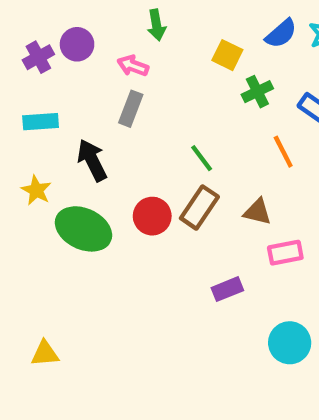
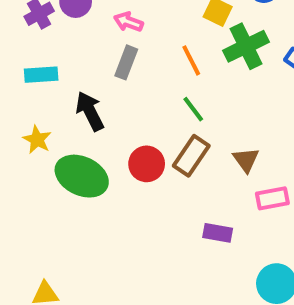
green cross: (257, 92) -> (246, 46), size x1.5
orange line: (283, 152) -> (191, 60), moved
brown triangle: (257, 212) -> (246, 160), turned 40
purple rectangle: (227, 289) -> (218, 233), turned 32

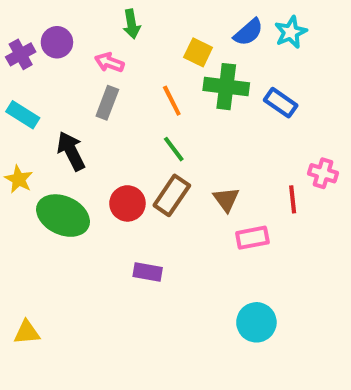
green cross: (246, 46) -> (226, 87), turned 33
cyan rectangle: (41, 75) -> (23, 115), turned 36
purple rectangle: (218, 233) -> (148, 272), moved

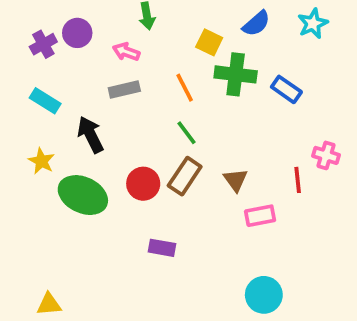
cyan star: (291, 32) -> (313, 24), moved
gray rectangle: (107, 103) -> (124, 89), turned 56

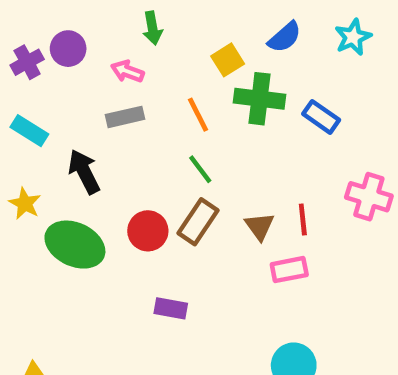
yellow square: (209, 42) -> (228, 60), turned 32
pink cross: (326, 155) -> (369, 197), size x1.4
red line: (298, 180) -> (303, 219), moved

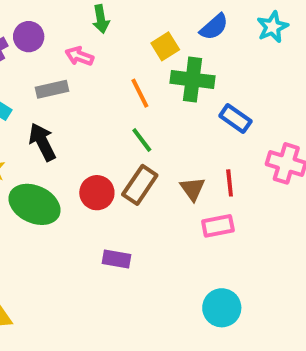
gray rectangle: (125, 117) -> (52, 89), moved
blue rectangle: (321, 117) -> (235, 119), moved

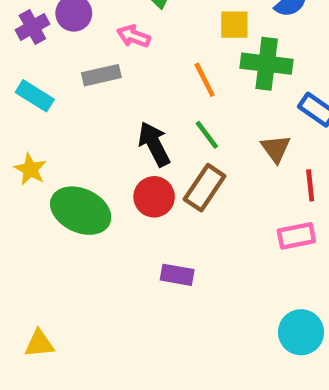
yellow square: (165, 46) -> (234, 25), turned 32
black arrow: (42, 142) -> (154, 144), moved
brown triangle: (193, 189) -> (276, 149), moved

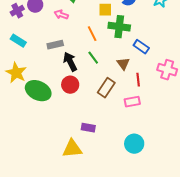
gray rectangle: (101, 75) -> (55, 45), moved
yellow star: (30, 169) -> (16, 73), size x1.5
brown rectangle: (205, 188) -> (106, 88), moved
purple rectangle: (177, 275) -> (88, 128), moved
yellow triangle: (39, 344) -> (72, 149), moved, size x1.5

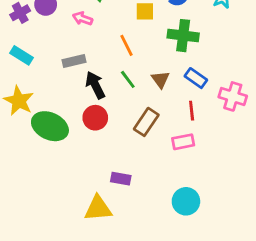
green cross: (119, 27) -> (183, 36), moved
blue rectangle: (141, 47) -> (196, 78), moved
brown triangle: (123, 64) -> (160, 79), moved

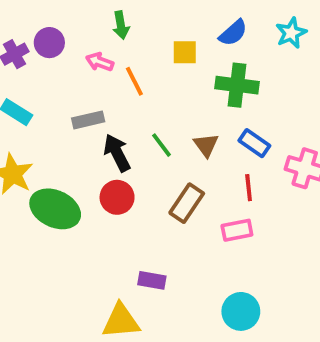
orange line: (126, 45) -> (134, 81), moved

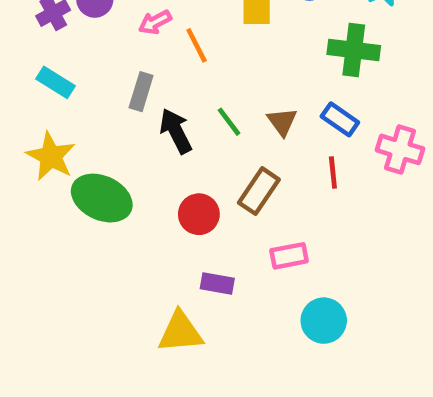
pink arrow: (100, 62) -> (155, 22), turned -48
green cross: (237, 85) -> (354, 50), moved
gray rectangle: (88, 120) -> (141, 92), turned -60
red circle: (117, 197) -> (199, 214), moved
pink rectangle: (237, 230) -> (289, 256), moved

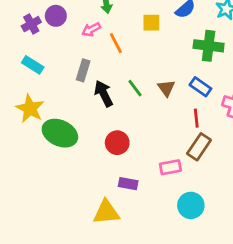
brown rectangle: (259, 191) -> (199, 147), moved

